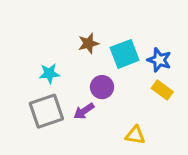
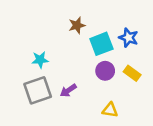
brown star: (88, 43) -> (77, 25), moved
blue star: (159, 60) -> (128, 38), moved
purple circle: (102, 87) -> (105, 71), moved

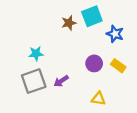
cyan square: (101, 44) -> (92, 16), moved

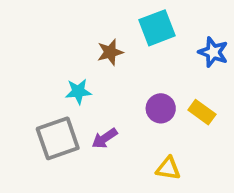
brown star: (69, 23) -> (110, 52), moved
blue star: (115, 34) -> (213, 52), moved
cyan star: (36, 54) -> (78, 92), moved

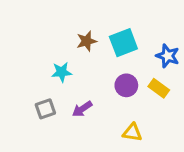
cyan square: (157, 28) -> (123, 43), moved
blue star: (213, 52) -> (168, 56), moved
gray square: (58, 138) -> (45, 109), size x0.6

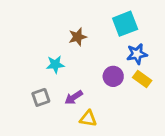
cyan square: (123, 43) -> (125, 24), moved
blue star: (168, 56) -> (137, 54), moved, turned -30
yellow triangle: (132, 132) -> (88, 118), moved

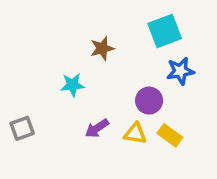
yellow rectangle: (142, 79) -> (170, 135), moved
gray square: (41, 97) -> (22, 128), moved
yellow triangle: (88, 118) -> (135, 134), moved

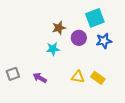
cyan star: (73, 85) -> (53, 49), moved
purple circle: (149, 101) -> (79, 38), moved
purple arrow: (97, 128) -> (40, 78), moved, turned 64

